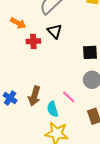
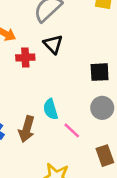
cyan semicircle: (53, 109) -> (51, 109), moved

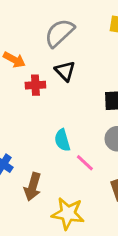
brown arrow: (27, 129) -> (33, 187), moved

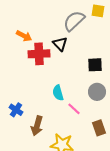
gray semicircle: (59, 33) -> (74, 21), moved
red cross: (35, 85) -> (39, 54), size x1.5

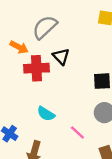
gray semicircle: (74, 21) -> (45, 27), moved
cyan semicircle: (58, 93) -> (46, 114), moved, turned -42

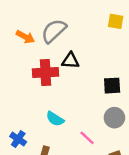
orange arrow: (19, 47) -> (25, 37), moved
black triangle: (61, 57) -> (70, 61), turned -42

